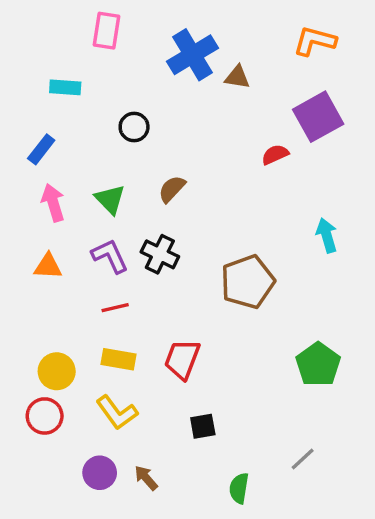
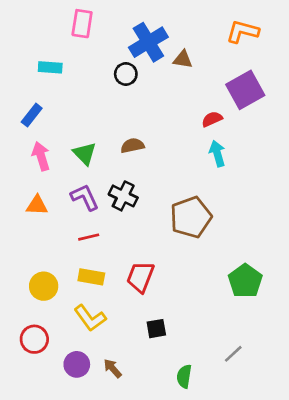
black circle: (134, 127) -> (126, 74), moved
brown semicircle: (172, 189) -> (132, 146), turned 35
cyan arrow: (327, 235) -> (217, 154), moved
red circle: (45, 416) -> (34, 339), moved

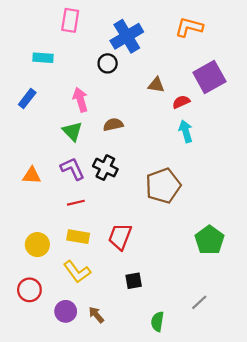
orange L-shape: (243, 32) -> (189, 27), moved
brown triangle: (183, 59) -> (156, 85), moved
pink arrow: (41, 156) -> (80, 100), moved

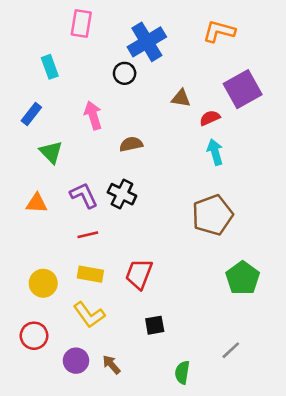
cyan rectangle: (43, 58) -> (50, 67), turned 66
green triangle: (72, 131) -> (51, 152), moved
brown pentagon: (163, 186) -> (212, 215), moved

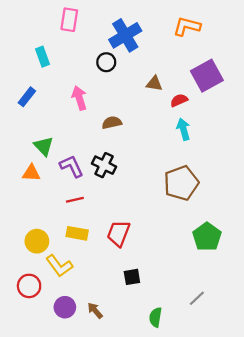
green triangle: (51, 152) -> (44, 146), moved
yellow L-shape: (89, 315) -> (59, 266), moved

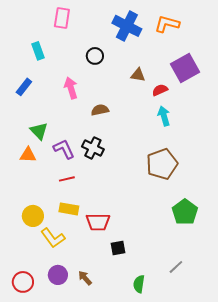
blue cross: (125, 35) -> (127, 26), moved, turned -32
red trapezoid: (119, 233) -> (98, 222), moved, turned -110
red circle: (29, 286) -> (23, 282), moved

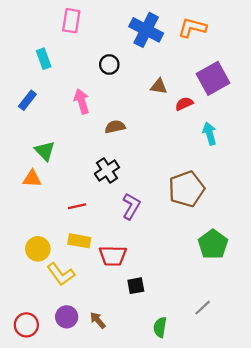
cyan arrow: (164, 116) -> (210, 134), moved
black cross: (93, 148) -> (107, 171), turned 30
purple L-shape: (64, 149) -> (131, 206), moved, turned 55

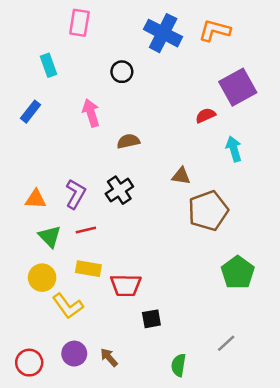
brown triangle: (159, 86) -> (181, 176), moved
green triangle: (45, 151) -> (50, 236), moved
purple L-shape: (131, 206) -> (76, 194), moved

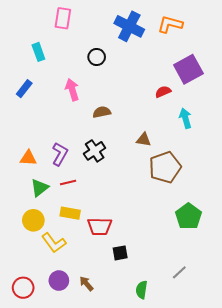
green triangle: (50, 236) -> (39, 188), turned 36

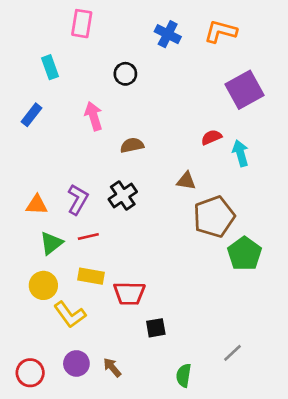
blue cross: (129, 26) -> (168, 34), size x0.7
red semicircle: (163, 92) -> (211, 137), moved
green pentagon: (188, 216) -> (244, 254), moved

